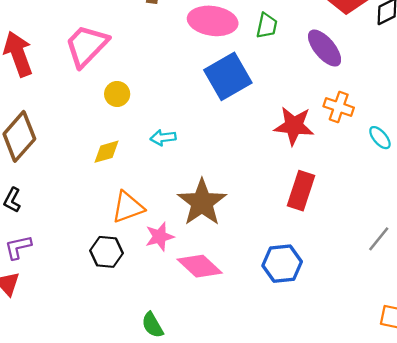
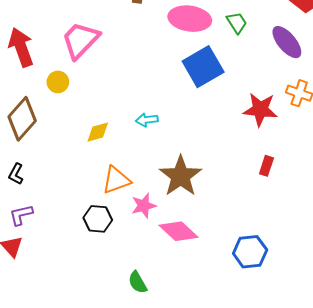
green trapezoid: (267, 26) -> (237, 23), turned -45
yellow circle: (117, 94) -> (58, 82), moved
red rectangle: (301, 191) -> (266, 166), size x0.6
blue hexagon: (282, 264) -> (250, 252), moved

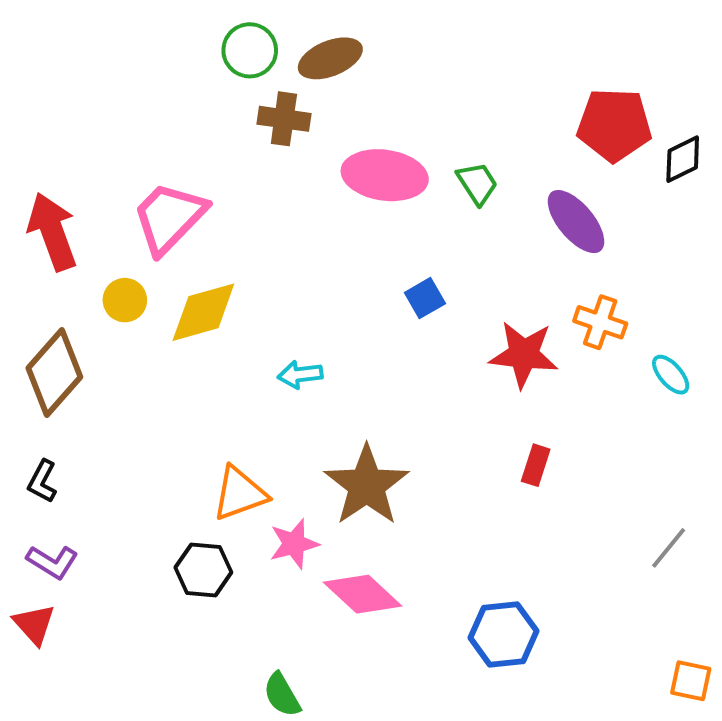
blue square: (203, 67) -> (425, 298), moved, size x0.5
yellow diamond: (98, 132) -> (203, 312), moved, size x1.5
purple L-shape: (21, 215) -> (52, 562), turned -135

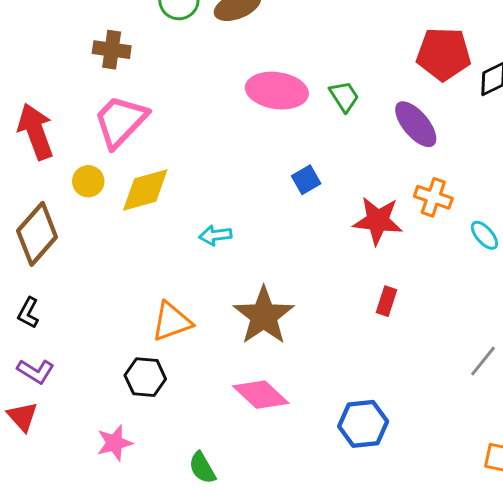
brown cross: (284, 119) -> (112, 50), moved
pink star: (294, 544) -> (115, 443), moved

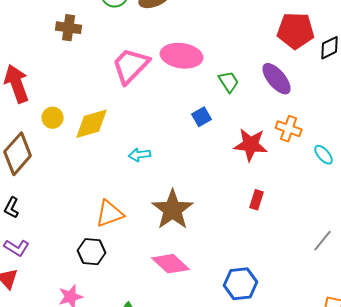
green trapezoid: (344, 96) -> (229, 82), moved
pink trapezoid: (120, 121) -> (131, 66), moved

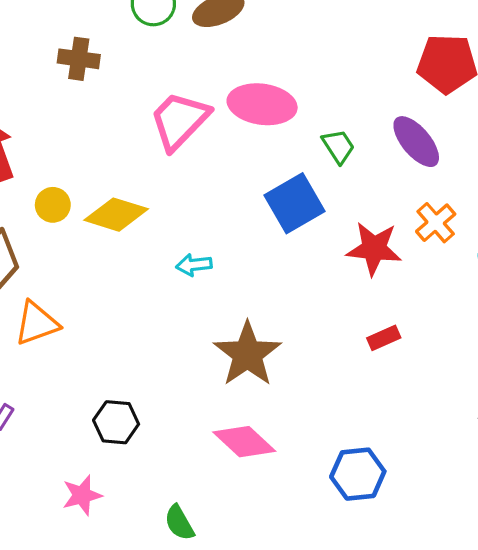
blue square: (202, 117) -> (295, 203), size x1.8
yellow diamond: (92, 124) -> (116, 215), turned 33
orange cross: (289, 129) -> (436, 223), turned 30
red rectangle: (257, 200) -> (384, 338), turned 48
orange triangle: (110, 214) -> (37, 323), moved

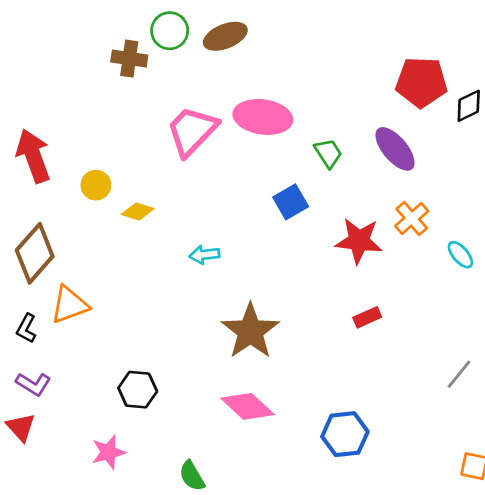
brown cross: (79, 59) -> (129, 59), moved
blue square: (295, 203) -> (291, 202), size x0.7
yellow circle: (53, 205) -> (96, 185), moved
yellow diamond: (116, 215) -> (138, 212), size x0.6

